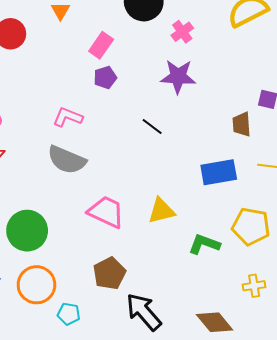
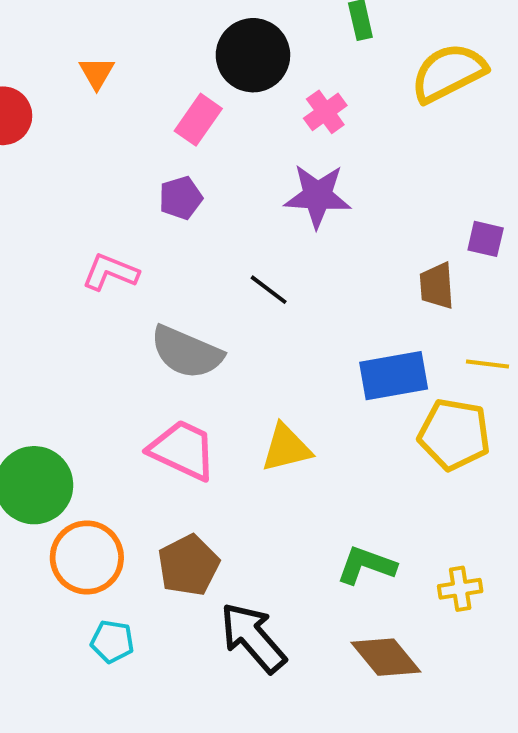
pink rectangle: (101, 45) -> (198, 120), moved
gray semicircle: (67, 160) -> (187, 352), moved
yellow pentagon: (251, 226) -> (454, 434), moved
green L-shape: (204, 244) -> (366, 565), moved
orange circle: (36, 285) -> (87, 557), moved

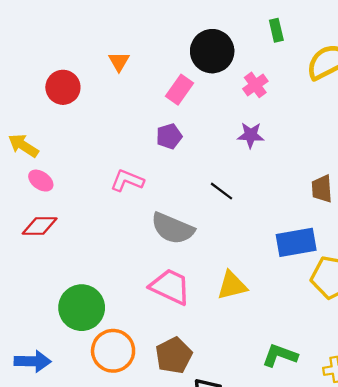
purple star: (317, 196) -> (251, 135), size x0.7

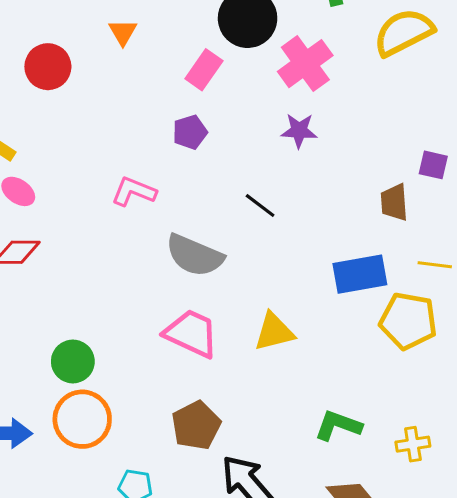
pink cross: (255, 85) -> (305, 64), size x1.6
green circle: (82, 308) -> (73, 361), size x0.7
orange circle: (113, 351) -> (82, 419), moved

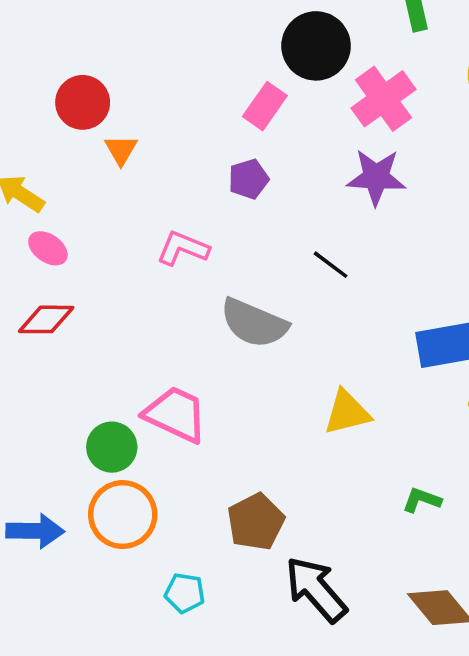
orange triangle: (123, 32) -> (121, 150), moved
purple star: (299, 131) -> (376, 177), size x1.4
pink trapezoid: (191, 333) -> (176, 414), moved
green L-shape: (338, 425) -> (422, 500), moved, size x0.7

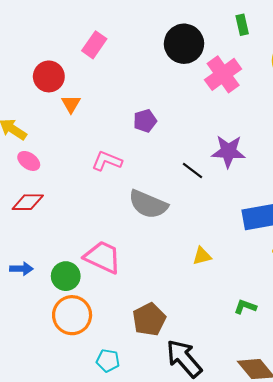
pink rectangle: (265, 106) -> (94, 45), moved
purple star: (376, 177) -> (228, 151), moved
yellow triangle: (347, 412) -> (202, 256), size x0.7
blue arrow: (35, 531) -> (21, 269), moved, size x0.7

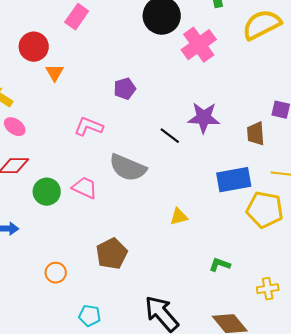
pink trapezoid: (103, 257) -> (85, 188), moved, size x0.7
green circle: (66, 276) -> (47, 192), moved
orange circle: (72, 315) -> (56, 273), size x0.6
brown pentagon: (149, 319) -> (112, 254), moved

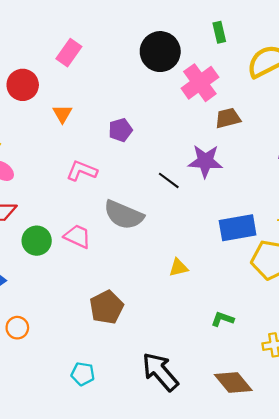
orange triangle: (55, 73) -> (62, 114), moved
brown trapezoid: (256, 134) -> (228, 118), moved, turned 80
orange circle: (56, 273) -> (17, 328), moved

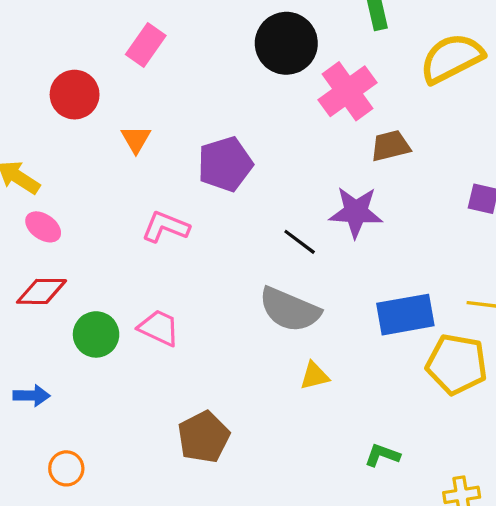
purple pentagon: (120, 130) -> (225, 164), size x1.5
gray semicircle: (124, 215) -> (290, 310), moved

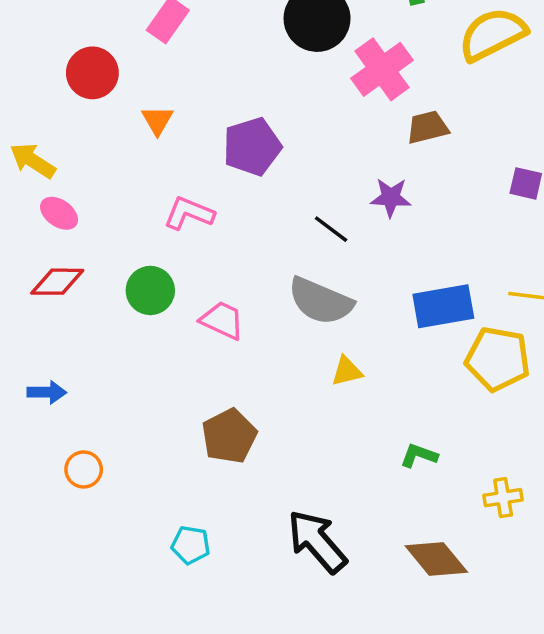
purple star: (356, 212) -> (391, 197), size x0.7
pink trapezoid: (159, 328) -> (222, 320), moved
green circle: (96, 334) -> (150, 290), moved

